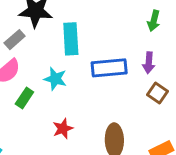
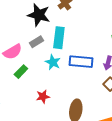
gray rectangle: (15, 40) -> (36, 42), moved
cyan star: (55, 79) -> (53, 62), moved

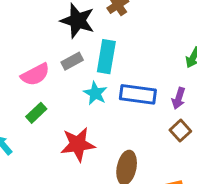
green rectangle: (21, 72) -> (36, 113), moved
red star: (43, 97) -> (78, 144), size x1.6

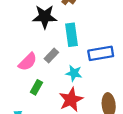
gray rectangle: (72, 61) -> (51, 55), moved
cyan star: (95, 93) -> (74, 73), moved

